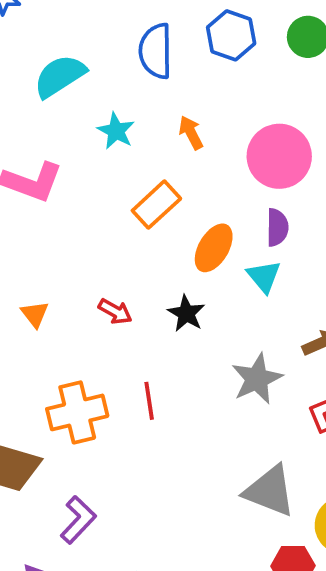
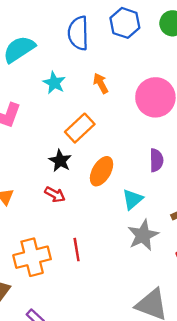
purple semicircle: (277, 227) -> (156, 160), moved
orange ellipse: (214, 248) -> (102, 171), moved
cyan triangle: (264, 276) -> (133, 199), moved, turned 30
black star: (186, 313) -> (60, 161), moved

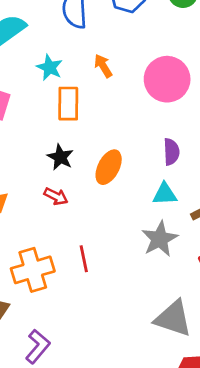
orange rectangle: (80, 128) -> (68, 104), moved, turned -44
cyan triangle: (133, 199) -> (165, 194), moved, turned 40

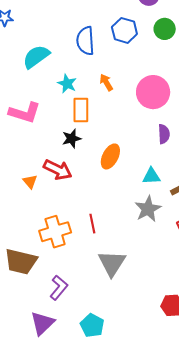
purple semicircle: (171, 152) -> (164, 134), moved
black star: (60, 157) -> (72, 139), moved, turned 30
red arrow: (56, 196) -> (58, 170), moved, size x1.6
gray triangle: (173, 318) -> (112, 263), moved, turned 44

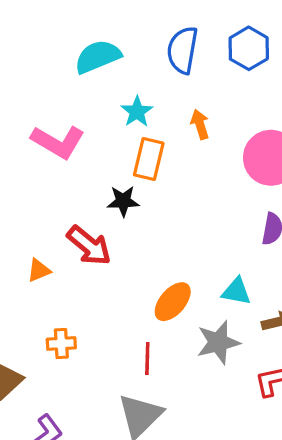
orange ellipse: (110, 156) -> (173, 302), moved
orange triangle: (30, 182) -> (39, 270), moved, turned 35
red line: (92, 224) -> (147, 359), moved
orange cross: (55, 232) -> (61, 344), size x0.6

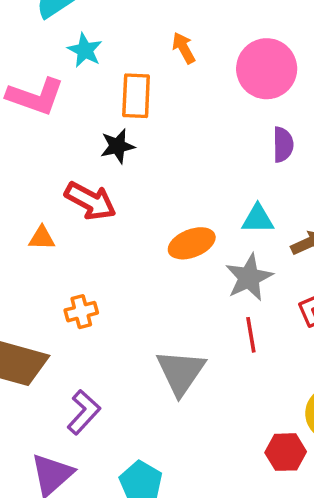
cyan star: (137, 112) -> (85, 50), moved
orange triangle: (39, 270) -> (42, 238), turned 35
orange ellipse: (173, 302) -> (192, 243), turned 39
red line: (147, 359) -> (251, 335), moved

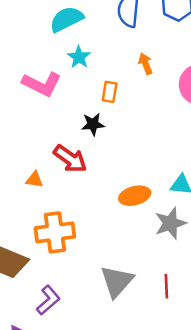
orange rectangle: (136, 96) -> (110, 92), size x0.7
orange cross: (81, 312) -> (55, 232), size x1.8
red line: (251, 335) -> (166, 286), moved

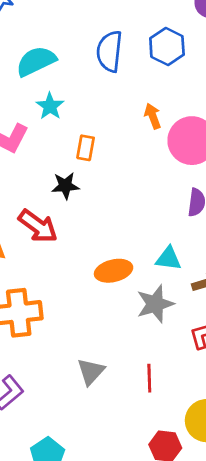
orange arrow: (145, 64) -> (153, 116), moved
gray triangle: (117, 281) -> (91, 372), size x0.7

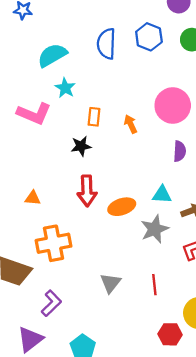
orange arrow: (153, 116) -> (131, 124), moved
red arrow: (38, 226) -> (87, 191), moved, turned 56

